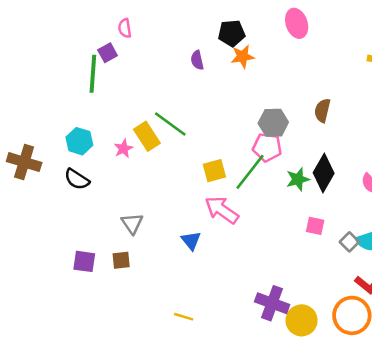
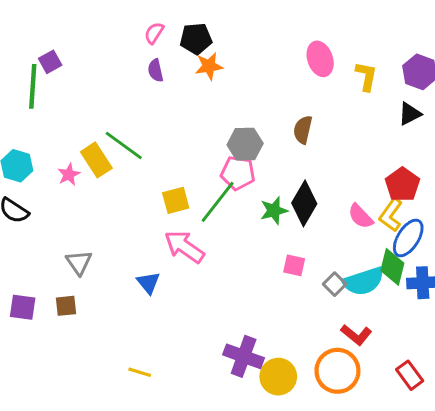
pink ellipse: (297, 23) -> (320, 59), moved
pink semicircle: (125, 28) -> (154, 33), moved, turned 42

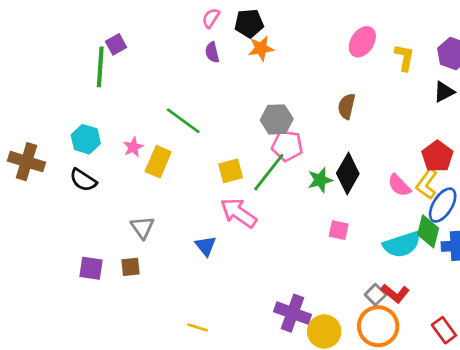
pink ellipse: (320, 59) -> (362, 42), turned 52
gray hexagon: (245, 144) -> (277, 119), moved
yellow rectangle: (96, 160) -> (158, 162), moved, turned 56
gray square: (335, 284) -> (375, 295), moved

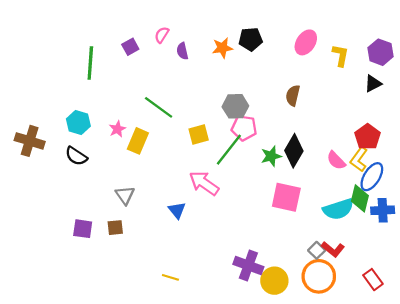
pink semicircle: (211, 18) -> (162, 35), moved
black pentagon: (249, 23) -> (251, 39), moved
purple square: (116, 44) -> (130, 47), moved
yellow square: (231, 171) -> (199, 134), moved
pink square: (339, 230) -> (286, 197), size x1.8

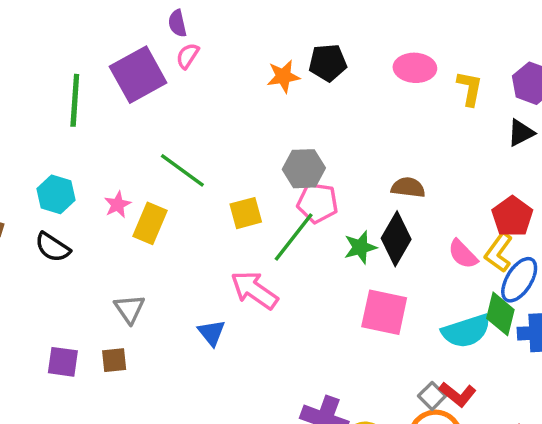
pink ellipse: (306, 42) -> (415, 68), turned 60
purple square: (130, 47) -> (138, 75), size x2.0
purple semicircle: (182, 51) -> (177, 23), moved
brown semicircle: (293, 95) -> (408, 187), moved, turned 84

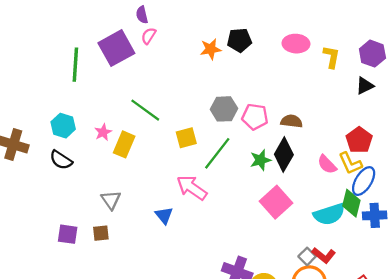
pink pentagon: (318, 203) -> (255, 117), moved
yellow L-shape: (499, 252) -> (350, 163), turned -60
pink square: (384, 312) -> (276, 202), turned 36

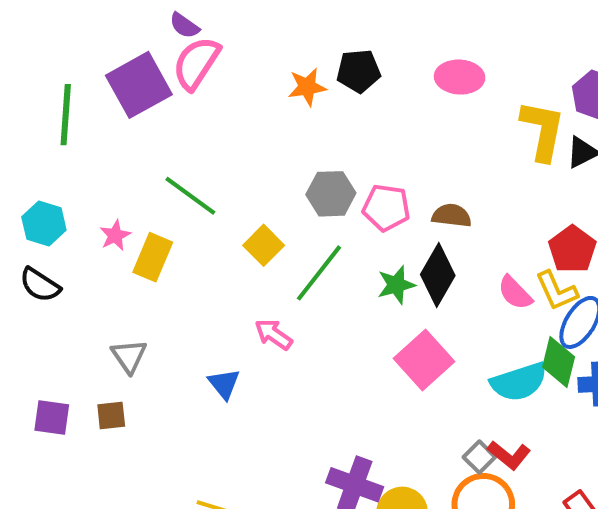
purple semicircle: (142, 15) -> (184, 26), turned -42
pink semicircle: (149, 36) -> (196, 63), size x1.8
yellow L-shape: (331, 57) -> (543, 130), moved, size x1.5
yellow square: (186, 138) -> (264, 245), turned -30
pink arrow: (192, 188) -> (273, 334), size x0.7

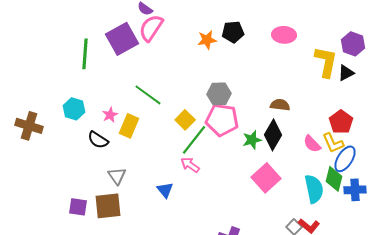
pink pentagon: (386, 208) -> (222, 120), moved, size x1.4
green line: (319, 273) -> (194, 140), moved
black semicircle: (40, 285) -> (98, 140), moved
cyan semicircle: (519, 382) -> (314, 189), turned -84
brown square: (111, 415) -> (108, 206), size x1.8

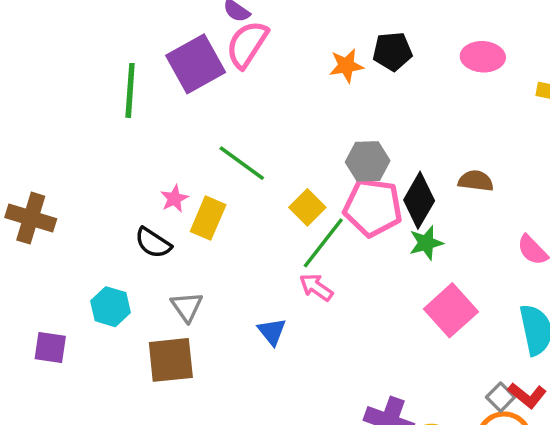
cyan hexagon: (74, 109) -> (111, 307), moved
black diamond: (273, 135) -> (419, 200), moved
purple square: (78, 207) -> (50, 348), moved

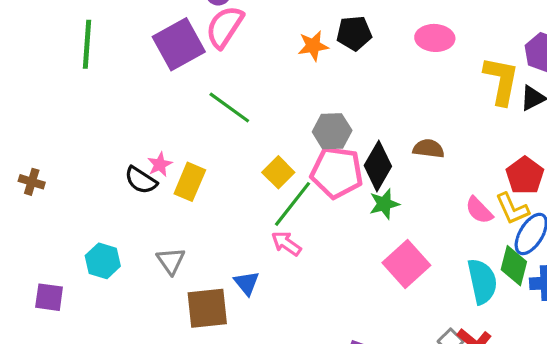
green line: (130, 90) -> (87, 44), moved
green line: (242, 163) -> (229, 108), moved
brown cross: (31, 218) -> (32, 182), size x0.6
black semicircle: (153, 243) -> (141, 180), moved
brown square: (171, 360) -> (207, 308), moved

